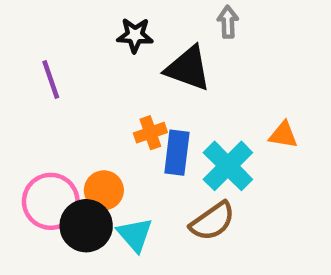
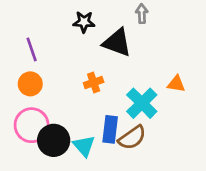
blue rectangle: (177, 153) -> (110, 129), moved
orange circle: (104, 190) -> (30, 84), moved

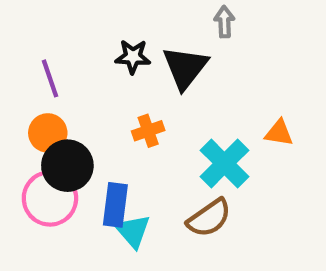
black star: (84, 22) -> (133, 57), moved
black triangle: (117, 43) -> (185, 67), turned 48
blue rectangle: (110, 129) -> (115, 205), moved
black circle: (54, 140) -> (67, 166), moved

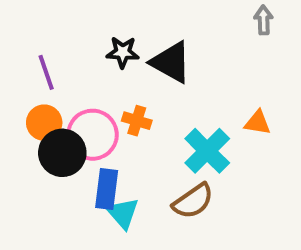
gray arrow: (224, 22) -> (264, 20), moved
black triangle: (185, 67) -> (171, 62), turned -39
orange cross: (148, 131) -> (137, 121), turned 36
pink circle: (50, 198) -> (92, 135), moved

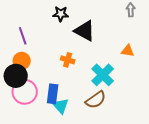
black star: (123, 52) -> (61, 14), moved
orange triangle: (257, 123) -> (128, 51), moved
pink circle: (92, 135) -> (25, 92), moved
black circle: (62, 153) -> (16, 76), moved

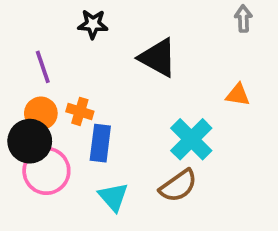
black star: (61, 14) -> (93, 24), moved
orange cross: (68, 60) -> (80, 111), moved
blue rectangle: (53, 94) -> (100, 143), moved

